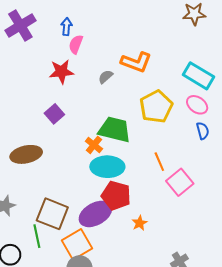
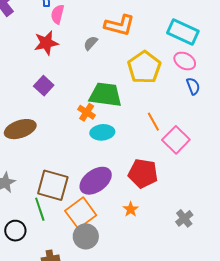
cyan ellipse: (107, 167) -> (102, 132), size x0.7
red pentagon: (116, 196) -> (143, 173), moved
orange star: (140, 223) -> (131, 209), moved

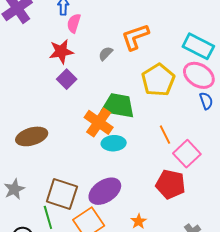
orange L-shape: (119, 25) -> (135, 37), turned 144
pink ellipse: (185, 61) -> (199, 75), size x1.4
purple square: (44, 86) -> (67, 79), moved
orange cross: (87, 112) -> (99, 122), size x1.6
red pentagon: (143, 173) -> (170, 184), moved

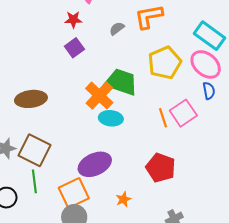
red star: (61, 52) -> (73, 20), size x0.7
pink square: (187, 154) -> (183, 113), moved
brown square: (62, 194) -> (35, 150), moved

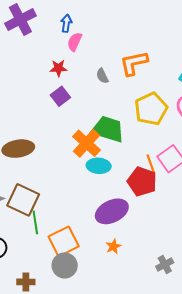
gray semicircle: (117, 28) -> (102, 76), turned -77
purple ellipse: (95, 164) -> (112, 211), moved
red pentagon: (161, 168) -> (142, 182), moved
green line: (34, 181) -> (35, 222), moved

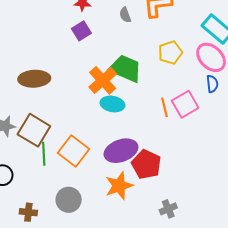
yellow pentagon: (151, 109) -> (170, 53), size x0.7
red pentagon: (142, 182) -> (146, 164), moved
orange square: (64, 241) -> (73, 151), moved, turned -32
orange star: (113, 246) -> (119, 186), size x1.8

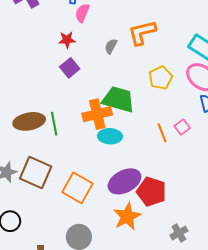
gray semicircle: (125, 15) -> (111, 46), turned 56
orange cross: (103, 80) -> (97, 114), turned 36
pink square: (185, 104) -> (182, 127), size x0.6
green line: (44, 154) -> (54, 124), moved

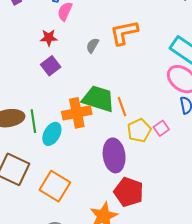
yellow pentagon: (161, 78) -> (139, 130), moved
orange line: (162, 133) -> (122, 107), moved
cyan ellipse: (110, 136) -> (52, 134), moved, turned -65
purple ellipse: (125, 181) -> (114, 155), moved, turned -72

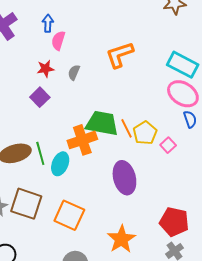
gray semicircle: (92, 45) -> (74, 72), moved
purple square: (51, 66) -> (40, 97), moved
yellow pentagon: (139, 130) -> (145, 133), moved
red pentagon: (129, 192) -> (174, 222), moved

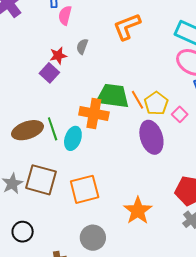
red star: (45, 69) -> (58, 56), moved
orange cross: (82, 140) -> (94, 113), turned 32
purple ellipse: (124, 178) -> (151, 137), moved
orange square: (69, 215) -> (85, 189), turned -36

